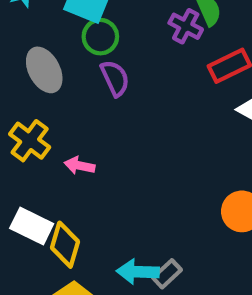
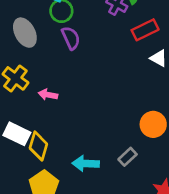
gray rectangle: (167, 274) -> (128, 157), moved

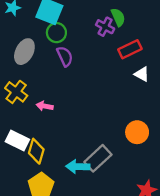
gray ellipse: (25, 33) -> (24, 52), turned 55
gray rectangle: (128, 157) -> (98, 158), moved, size x1.6

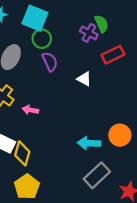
white triangle: (142, 74) -> (84, 79), moved
gray rectangle: (98, 158) -> (97, 175), moved
cyan arrow: (78, 167) -> (89, 143), moved

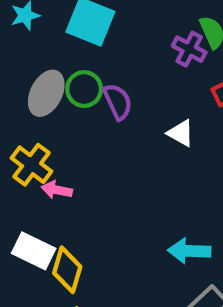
green circle: (42, 39) -> (84, 89), moved
pink arrow: (30, 110) -> (57, 190), moved

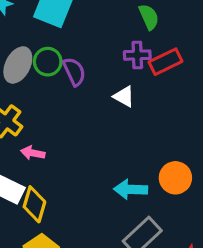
purple cross: (189, 49) -> (137, 55), moved, turned -30
pink arrow: (57, 190) -> (33, 153), moved

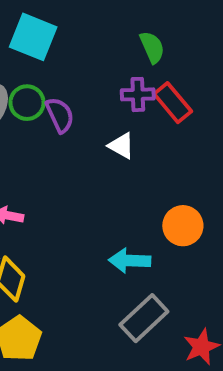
red rectangle: (165, 62) -> (173, 103), turned 76
orange circle: (175, 178) -> (183, 226), moved

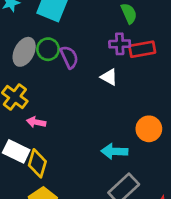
red rectangle: (173, 103) -> (142, 49), turned -60

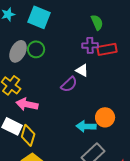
purple semicircle: (69, 57) -> (69, 84), moved, turned 72
pink arrow: (36, 122) -> (27, 104), size x1.5
orange circle: (149, 129) -> (105, 117), moved

